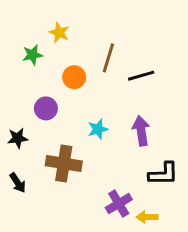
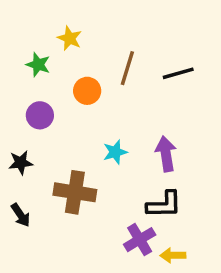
green star: (32, 55) -> (38, 65), turned 30
black line: (141, 76) -> (178, 73), moved
purple circle: (46, 108) -> (40, 115), moved
black L-shape: (163, 174) -> (164, 205), moved

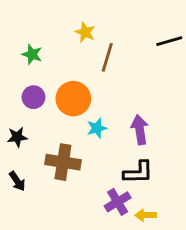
yellow star: (70, 38) -> (85, 32), moved
black line: (178, 73) -> (169, 41), moved
orange circle: (87, 91) -> (73, 99), moved, size x1.5

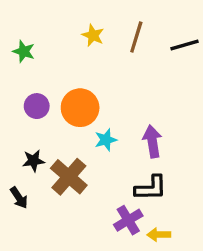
green star: (32, 54) -> (24, 51), moved
brown line: (107, 57) -> (136, 37), moved
black star: (17, 137) -> (33, 161), moved
brown cross: (63, 162) -> (69, 177), turned 32

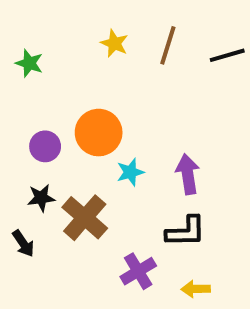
purple circle: (37, 106) -> (45, 146), moved
purple cross: (128, 220) -> (138, 271), moved

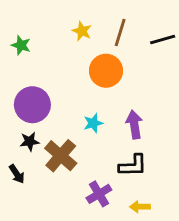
orange circle: (99, 133) -> (106, 71), moved
purple circle: (45, 146) -> (32, 105), size x1.6

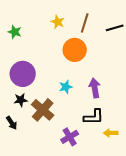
yellow arrow: (140, 207) -> (111, 133), moved

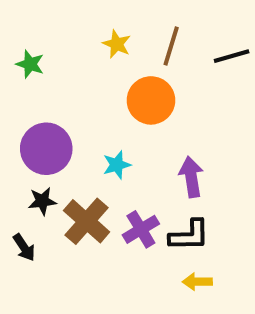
cyan star: (66, 87) -> (117, 165), moved
yellow arrow: (111, 133) -> (197, 282), moved
purple cross: (70, 137) -> (141, 229), moved

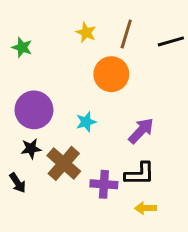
purple arrow: (191, 177) -> (141, 131), turned 52
purple cross: (141, 229) -> (104, 184), moved, turned 35

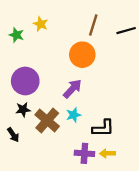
yellow star: (86, 33) -> (41, 24), moved
cyan star: (86, 122) -> (74, 115), moved
purple arrow: (141, 131) -> (72, 89), moved
purple cross: (104, 184) -> (84, 153), moved

